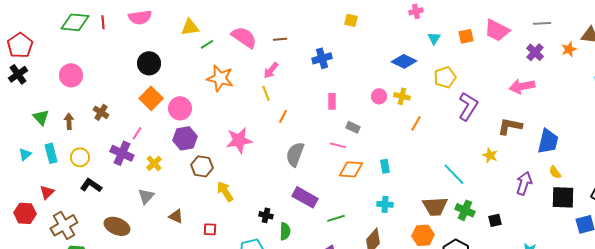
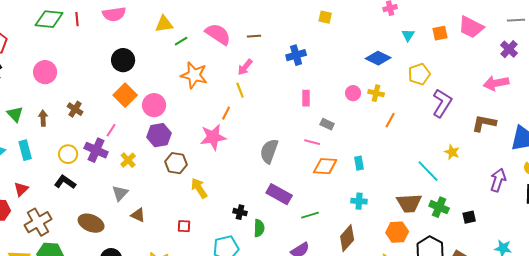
orange line: (283, 116) -> (226, 113), moved
yellow star: (490, 155) -> (452, 152), moved
yellow circle: (80, 157) -> (68, 154), moved
brown triangle: (176, 216) -> (138, 215), moved

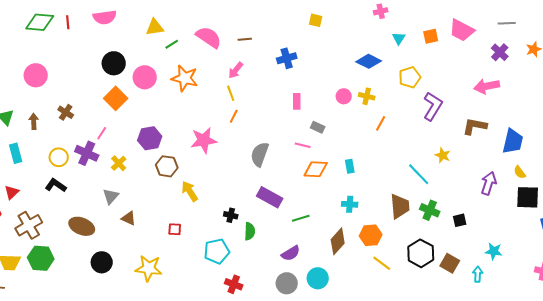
pink circle: (154, 105) -> (145, 77), moved
orange line: (226, 113) -> (234, 116), moved
brown trapezoid: (409, 203) -> (400, 206), turned -92
orange hexagon: (397, 232) -> (371, 235), moved

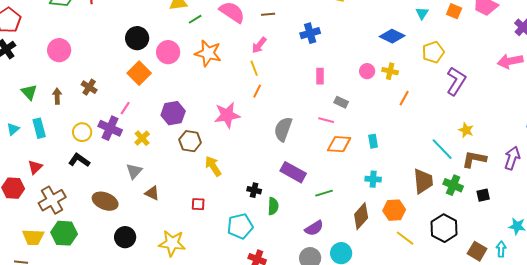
orange square: (431, 36) -> (454, 11), turned 35
brown L-shape: (475, 126) -> (474, 159), moved
brown square: (450, 263) -> (477, 251), moved

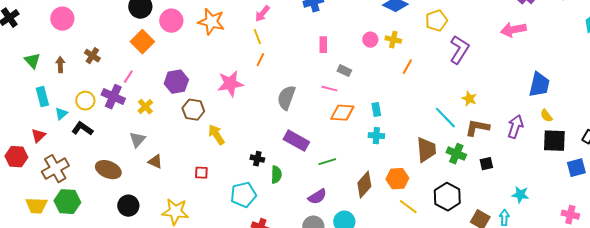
cyan triangle: (13, 129) -> (61, 114), moved
cyan cross: (373, 179) -> (376, 136), moved

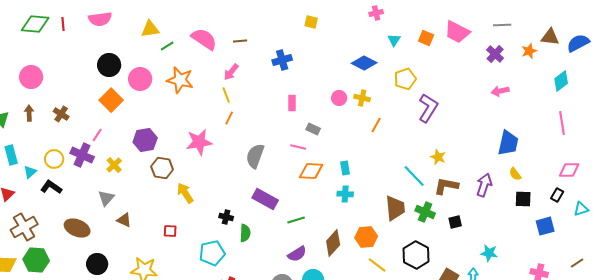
pink arrow: (513, 30) -> (500, 91), moved, size x0.7
brown arrow: (60, 65) -> (29, 113), moved
black square: (554, 141) -> (523, 199), size x0.7
purple semicircle: (317, 197) -> (297, 254), moved

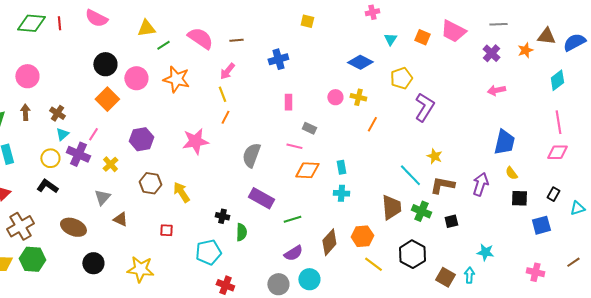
pink semicircle: (100, 19) -> (96, 18), turned 35
brown hexagon: (162, 168) -> (150, 183), moved
pink diamond: (569, 170) -> (557, 152), moved
cyan triangle: (30, 172) -> (62, 134), moved

